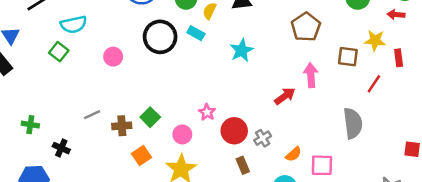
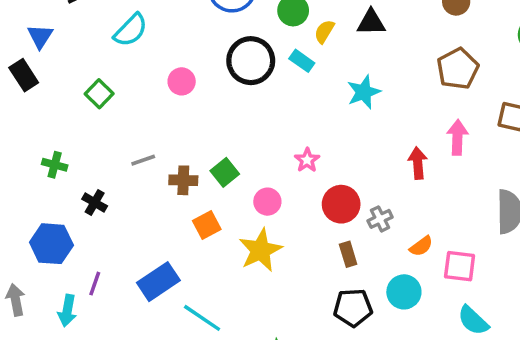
cyan semicircle: (74, 24) -> (131, 30), turned -40
green square: (59, 52) -> (99, 94), moved
red arrow: (285, 96) -> (418, 163), turned -65
pink star: (207, 112) -> (307, 160), moved

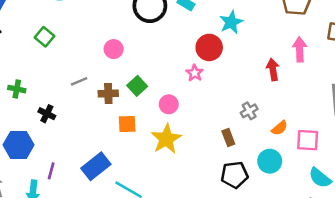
pink circle: (182, 81) -> (114, 49), moved
red circle: (341, 204) -> (209, 47), moved
orange square: (207, 225) -> (127, 124), turned 30

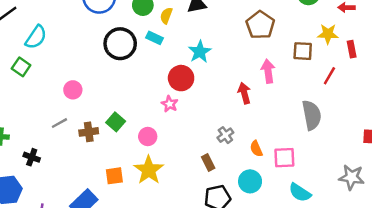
green square: (45, 37) -> (21, 67), moved
pink circle: (114, 49) -> (73, 90), moved
orange square: (127, 124) -> (114, 176), moved
orange semicircle: (280, 128) -> (256, 149), turned 112

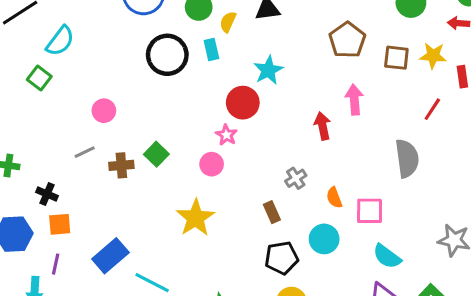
cyan rectangle: (155, 38) -> (211, 50), turned 49
brown square: (303, 51) -> (396, 58), moved
pink circle: (148, 137) -> (212, 164), moved
orange square: (114, 176) -> (60, 224), moved

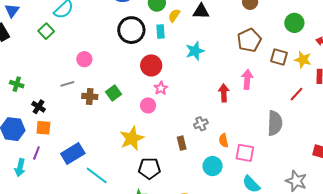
red circle: (243, 103) -> (151, 65), moved
black pentagon: (282, 258) -> (149, 168), moved

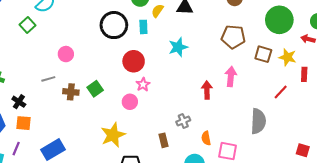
green circle: (294, 23) -> (279, 20), size x1.4
brown pentagon: (249, 40) -> (233, 37), turned 30

